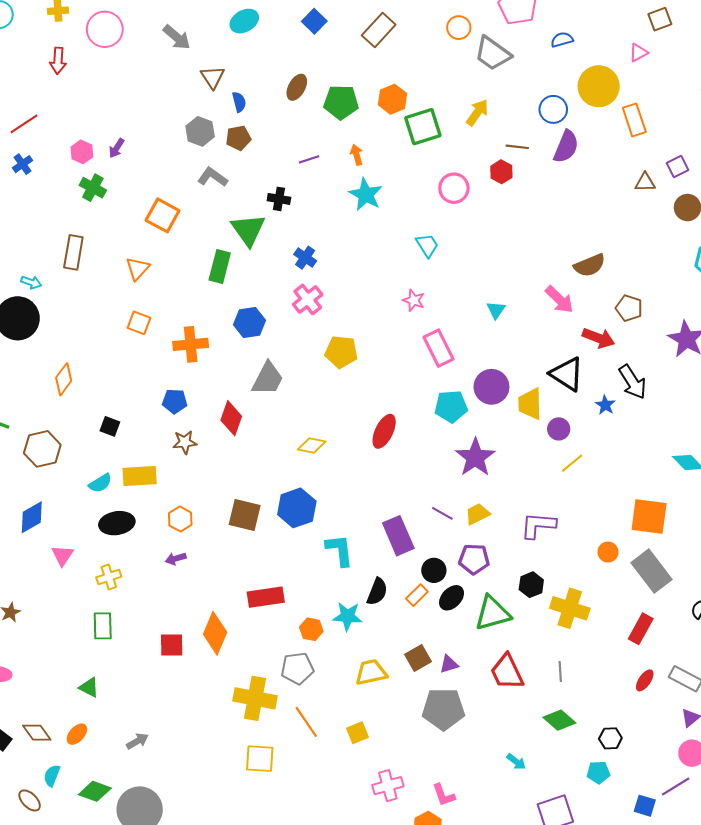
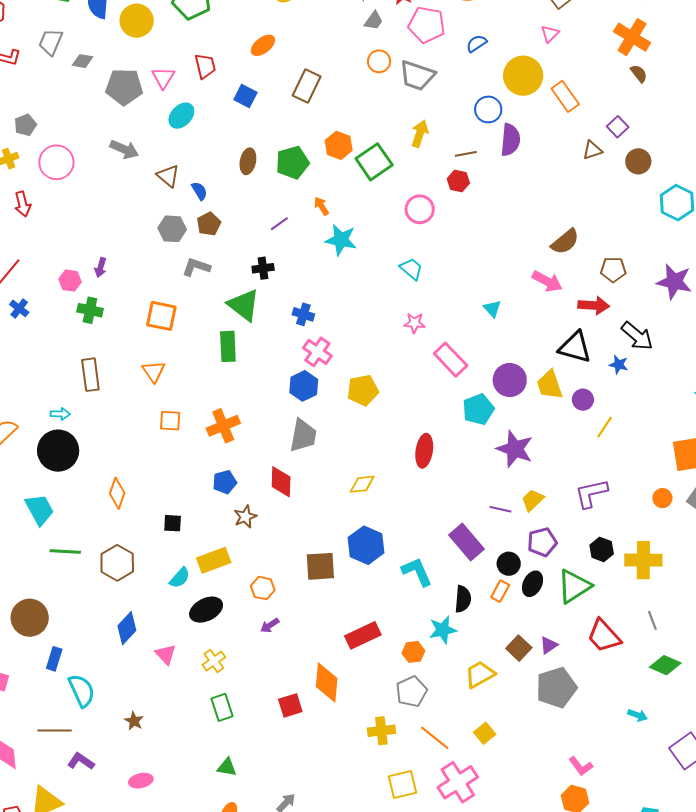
blue hexagon: (250, 323) -> (304, 386), moved
yellow cross: (255, 698) -> (381, 731), size x0.7
pink cross: (388, 786) -> (458, 782), moved, size x1.4

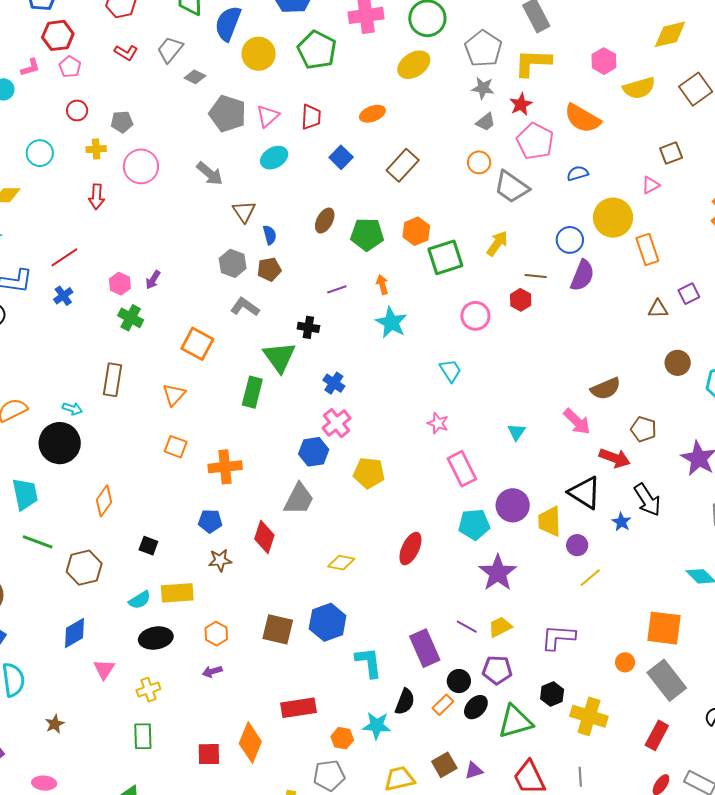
brown circle: (638, 161) -> (678, 363), moved

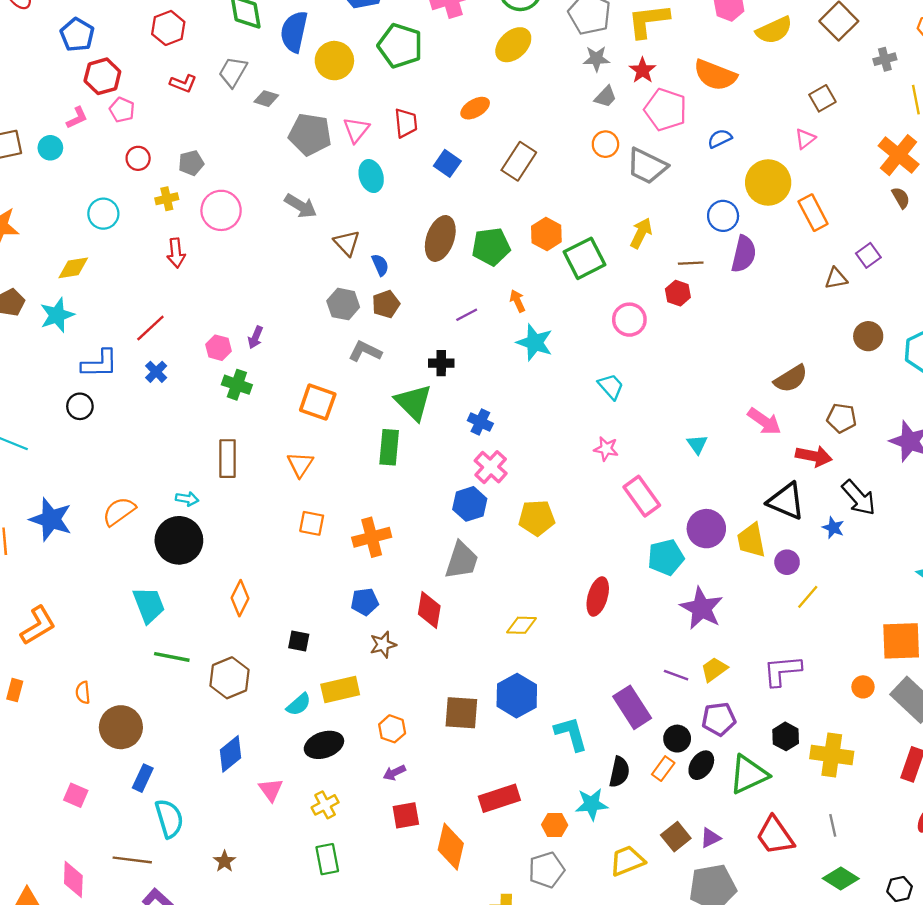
cyan ellipse: (274, 158) -> (371, 176), turned -68
brown ellipse: (325, 221) -> (440, 238), size x1.5
red square: (209, 754) -> (406, 815), moved

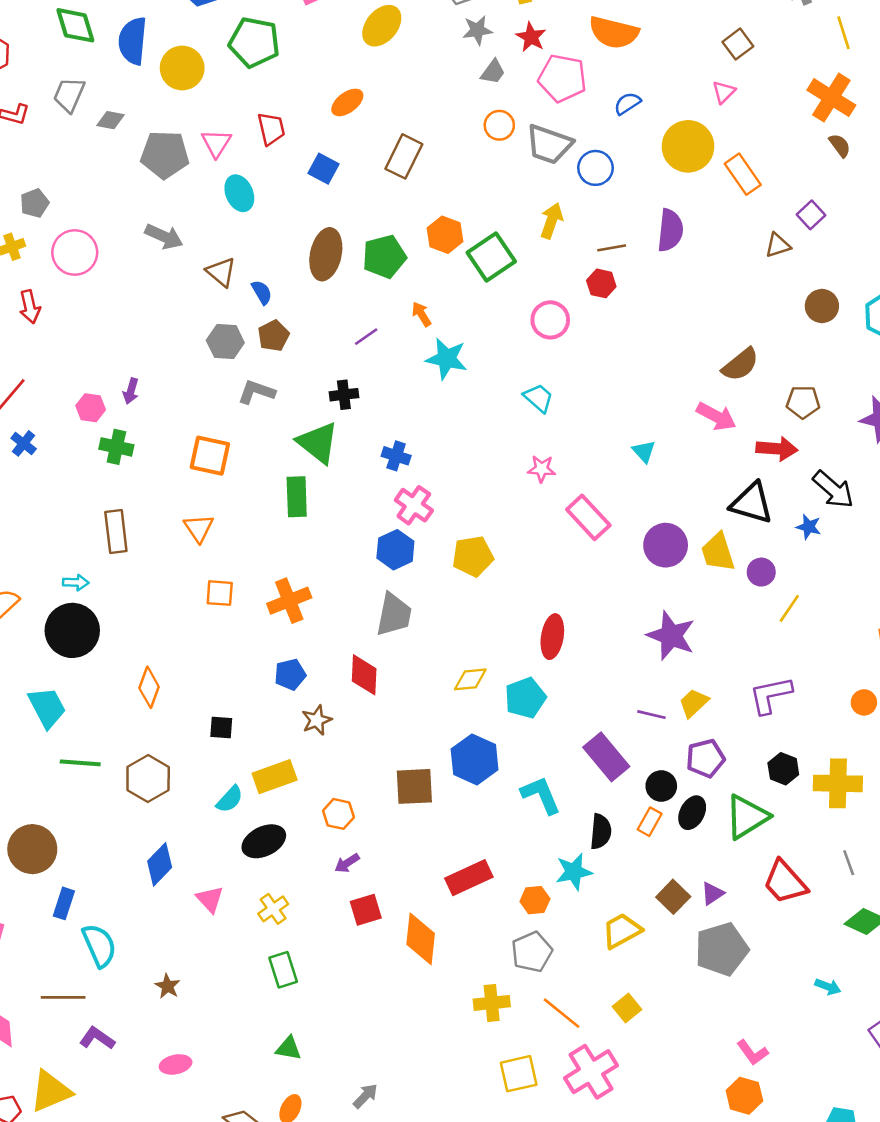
blue circle: (723, 216) -> (595, 168), moved
cyan pentagon: (666, 557) -> (525, 698), moved

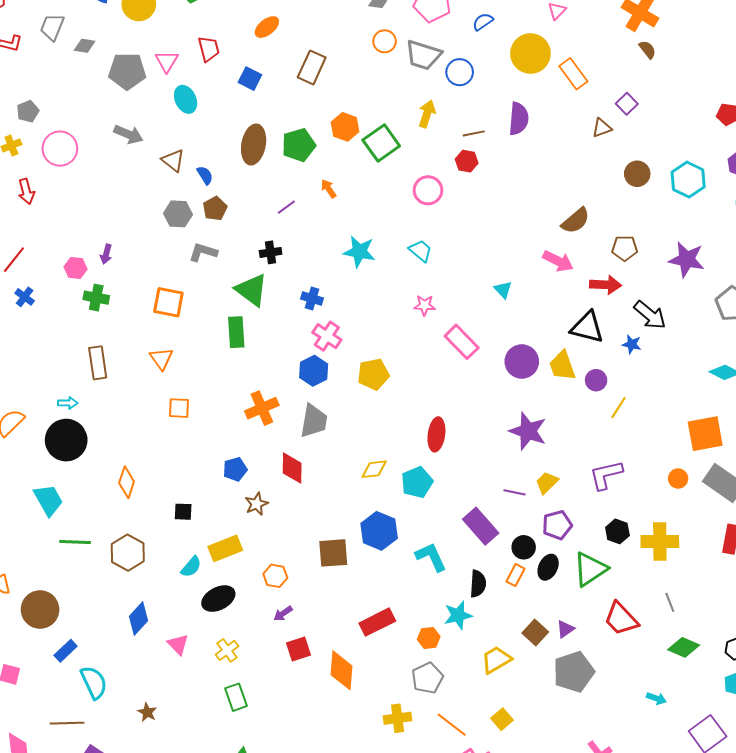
cyan star: (447, 359) -> (359, 252), moved
orange cross: (289, 601) -> (262, 408), moved
blue rectangle: (64, 903) -> (66, 651), turned 30

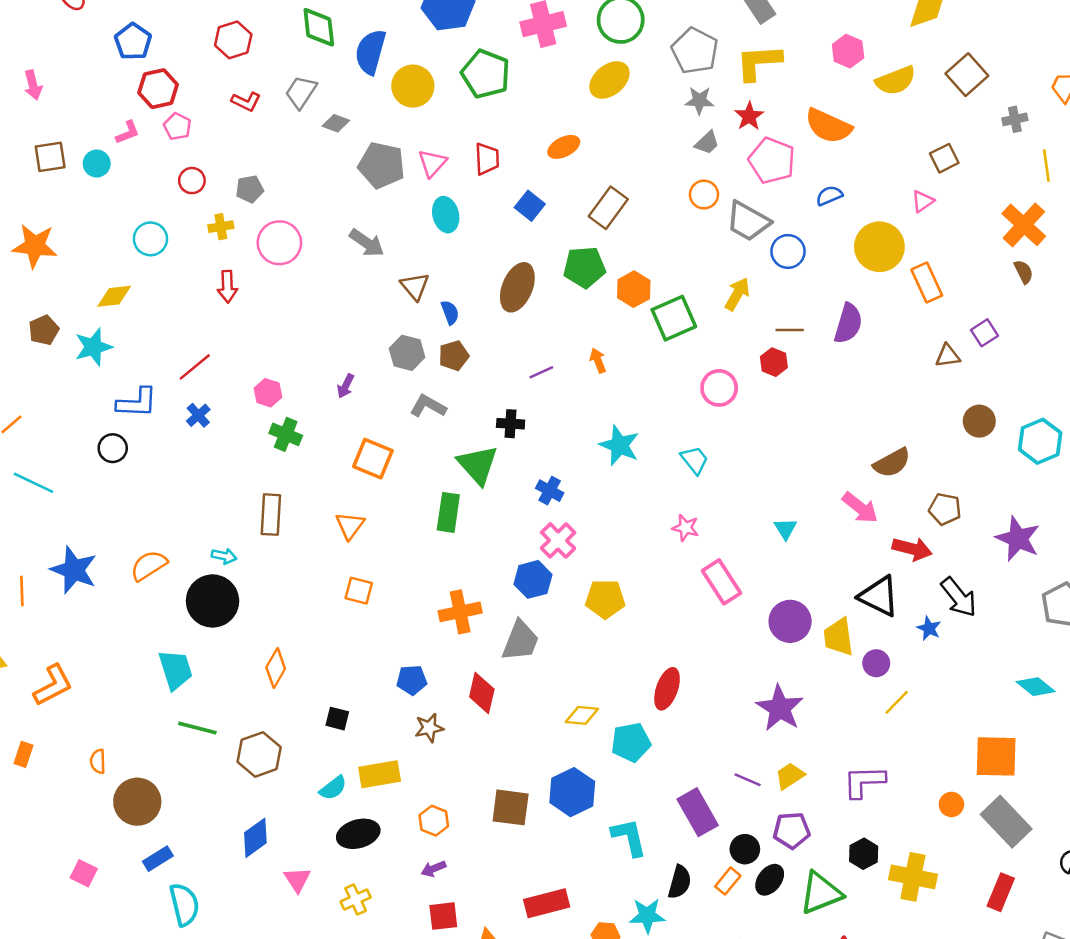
green pentagon: (299, 145) -> (584, 267), moved
purple arrow: (106, 254) -> (346, 386), moved

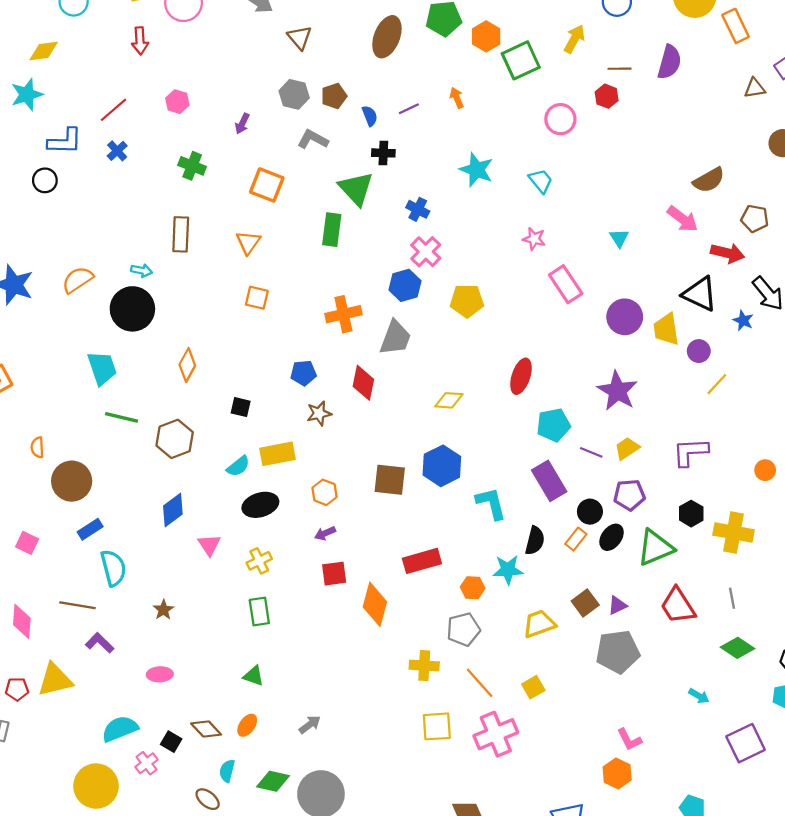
blue semicircle: (450, 312) -> (370, 116), moved
pink hexagon: (268, 393) -> (177, 102), moved
cyan pentagon: (631, 742) -> (554, 425), moved

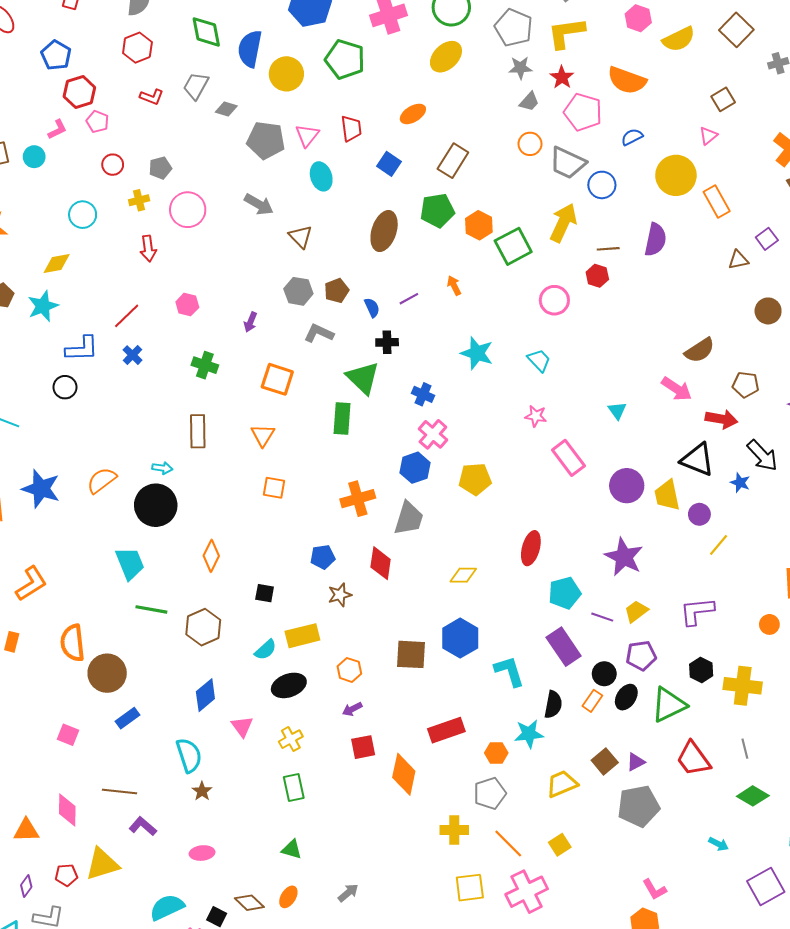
yellow arrow: (574, 39) -> (563, 223), size x1.4
orange semicircle: (37, 447) -> (73, 643), size x1.8
cyan semicircle: (113, 568) -> (189, 755), moved

